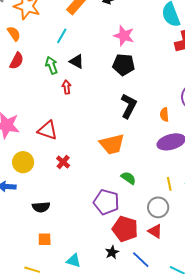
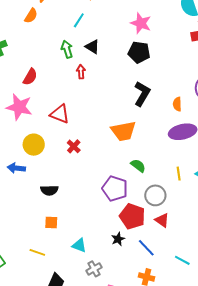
orange semicircle: (14, 34) -> (31, 16), turned 63
red semicircle: (17, 61) -> (30, 77), moved
gray circle: (158, 207) -> (155, 195), moved

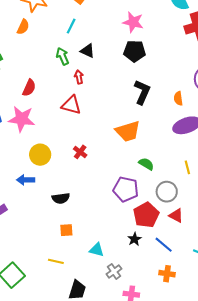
red triangle: (60, 114) -> (71, 105), moved
red pentagon: (132, 216) -> (146, 215), turned 30

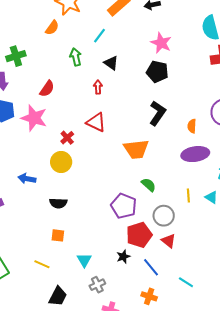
green arrow: (63, 56) -> (76, 57), moved
red triangle: (71, 105) -> (96, 122), moved
red cross: (80, 152) -> (67, 138), moved
yellow circle: (40, 155) -> (61, 162), moved
cyan triangle: (97, 250) -> (84, 260), turned 35

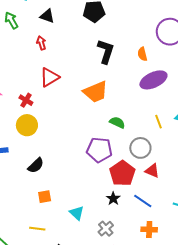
red triangle: (96, 122) -> (49, 77), turned -40
black semicircle: (58, 203) -> (36, 165), turned -30
gray cross: (97, 285) -> (106, 229), moved

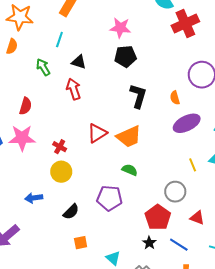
red arrow: (41, 43) -> (74, 89), size x1.5
red triangle: (49, 77) -> (97, 133), moved
green semicircle: (117, 123) -> (130, 170), moved
purple pentagon: (99, 150) -> (110, 198), moved
red triangle: (152, 171) -> (197, 218), moved

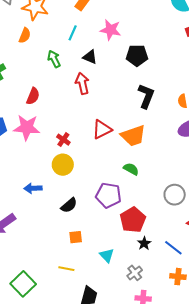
pink star: (120, 28) -> (111, 30), moved
red pentagon: (158, 217) -> (133, 220), moved

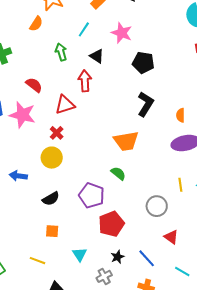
red semicircle: (33, 96) -> (34, 85), turned -84
red triangle: (102, 129) -> (65, 105), moved
black star: (144, 243) -> (118, 257), moved

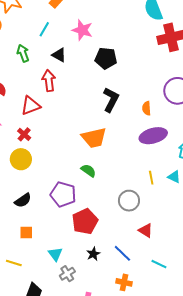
gray cross: (104, 276) -> (67, 274), moved

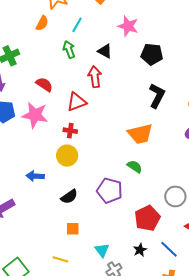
cyan line: (44, 29) -> (77, 25), moved
red cross: (24, 134) -> (70, 131), turned -32
red pentagon: (85, 221) -> (147, 218), moved

